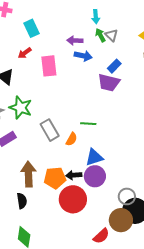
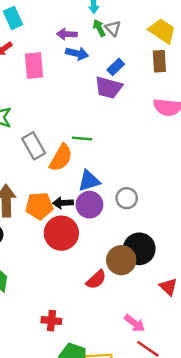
orange semicircle: (72, 139) -> (61, 158), size x1.6
gray circle: (127, 196) -> (127, 198), moved

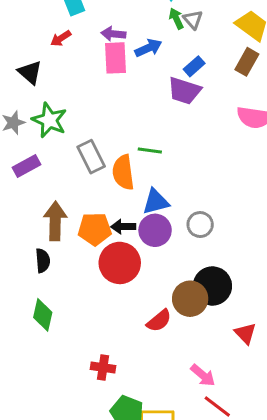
purple arrow: (67, 34) -> (113, 34), moved
blue arrow: (77, 53) -> (148, 48), turned -40
brown rectangle: (159, 61) -> (247, 62), turned 30
pink rectangle: (34, 65) -> (116, 58), moved
orange semicircle: (61, 158) -> (123, 172), turned 140

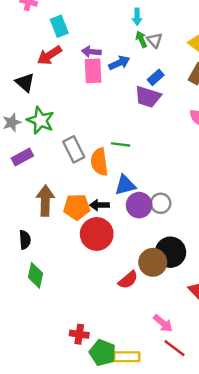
red arrow: (61, 38) -> (49, 55), size x1.5
purple circle: (155, 230) -> (139, 205), moved
black semicircle: (43, 261) -> (25, 240), moved
red cross: (103, 367) -> (79, 334), moved

